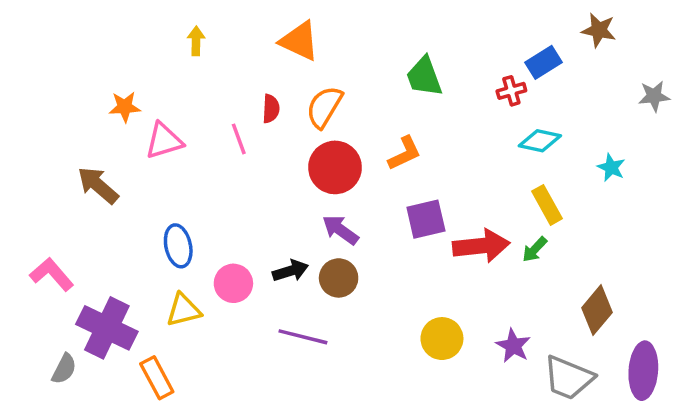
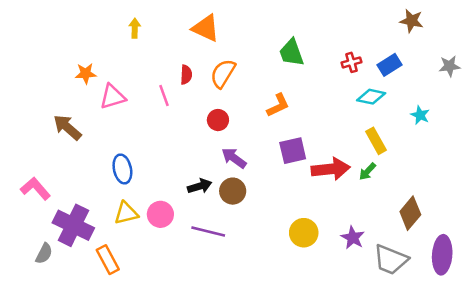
blue rectangle: (544, 62) -> (389, 65), moved
red circle: (335, 167) -> (218, 120), moved, size x0.6
pink circle: (233, 283) -> (160, 214), moved

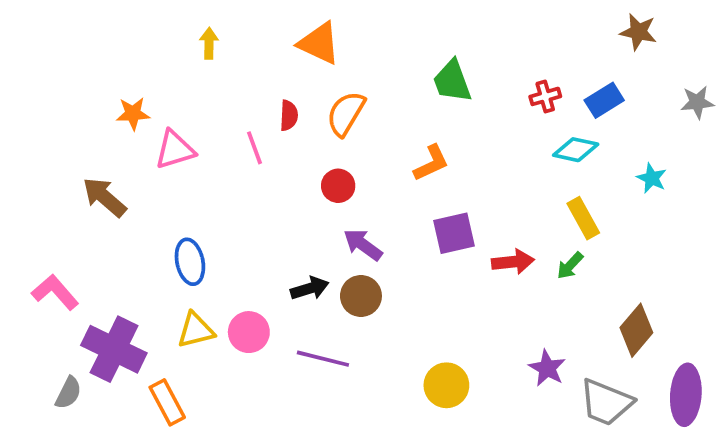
red arrow: (331, 169) -> (513, 262), size x0.7
yellow circle: (304, 233) -> (446, 385), moved

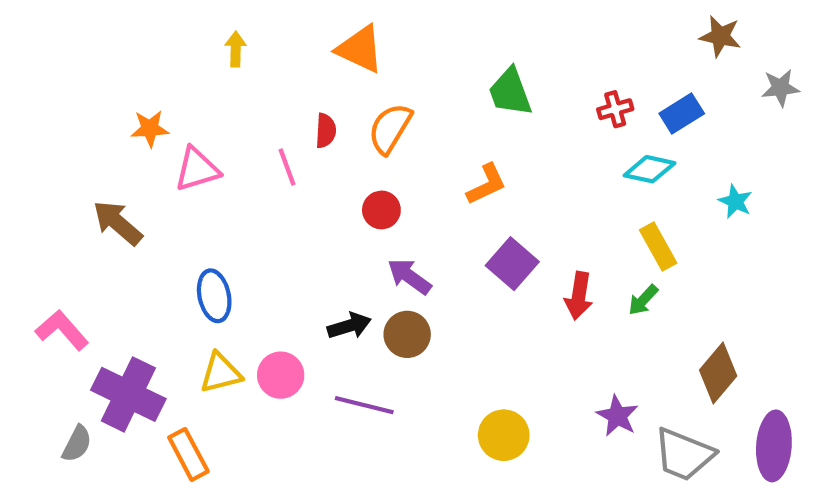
gray star: (697, 102) -> (780, 88), moved
purple square: (454, 233) -> (512, 264), turned -36
red arrow: (513, 262) -> (579, 296), turned 105

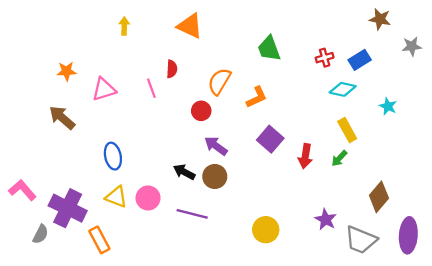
orange star: (150, 128) -> (67, 71), moved
orange semicircle: (390, 128) -> (219, 81), moved
black arrow: (349, 326) -> (184, 172), turned -135
pink L-shape: (62, 330) -> (22, 190), moved
yellow triangle: (221, 373) -> (116, 197), turned 35

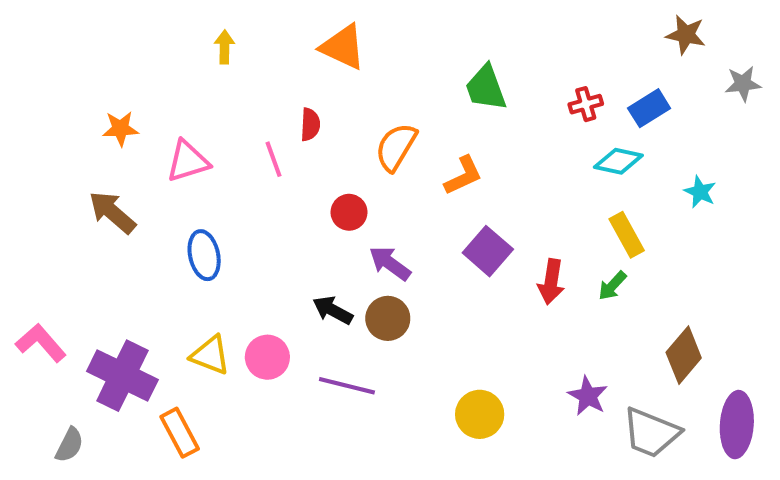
red circle: (201, 111) -> (349, 212), moved
blue ellipse: (113, 156) -> (204, 255), moved
gray semicircle: (40, 234) -> (69, 445), moved

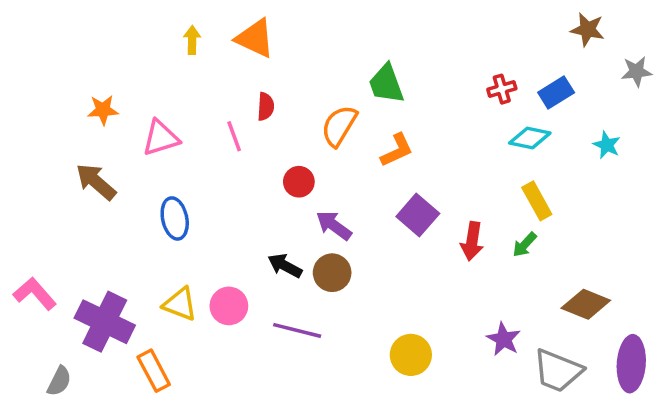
orange triangle: (343, 47) -> (255, 38), moved
green trapezoid: (486, 88) -> (386, 84), moved
cyan star: (700, 192) -> (607, 145), moved
brown diamond: (684, 355) -> (586, 304), turned 72

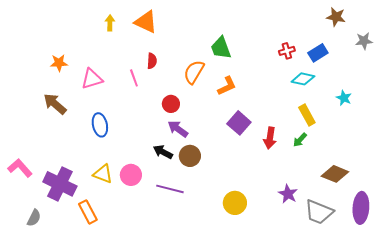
cyan star: (607, 145) -> (344, 98), moved
purple arrow: (334, 225) -> (178, 129), moved

